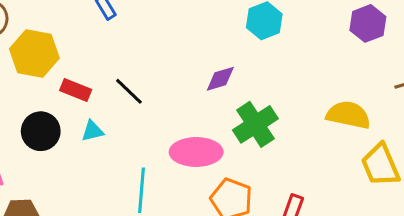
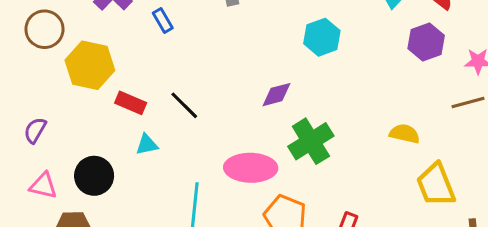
yellow semicircle: (348, 115) -> (405, 134), size x0.7
black circle: (41, 131) -> (94, 176), moved

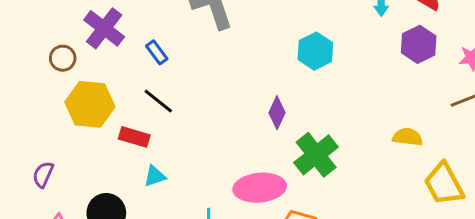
brown circle: (44, 29) -> (63, 58), moved, size x0.7
purple diamond: (276, 95) -> (277, 113), turned -44
black line: (184, 105) -> (158, 101), moved

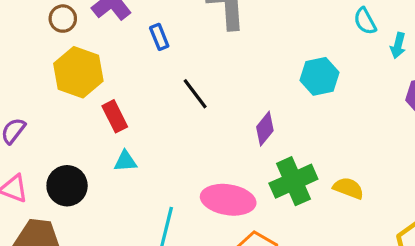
black line: (158, 101) -> (195, 94), moved
red rectangle: (134, 137) -> (115, 116), turned 32
yellow semicircle: (408, 137) -> (348, 188), moved

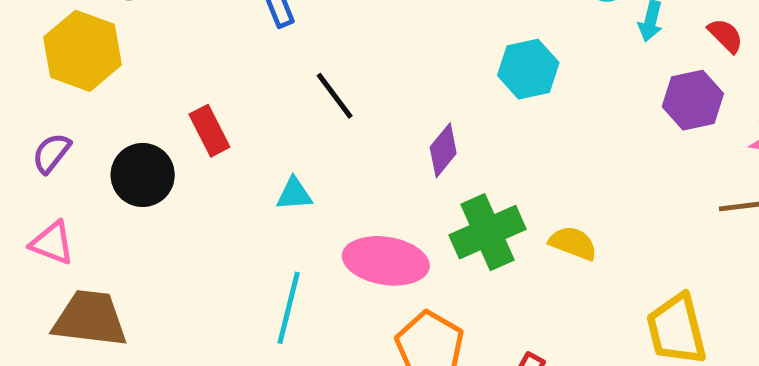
yellow hexagon: (78, 72) -> (83, 51), moved
cyan triangle: (125, 161) -> (294, 194), moved
black circle: (67, 186) -> (143, 175), moved

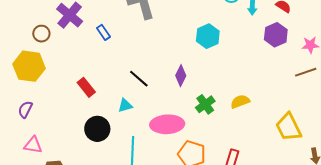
black line: (335, 96) -> (139, 79), moved
black circle: (143, 175) -> (97, 129), moved
green cross: (488, 232) -> (205, 104), size x0.7
yellow semicircle: (573, 243) -> (240, 102), turned -30

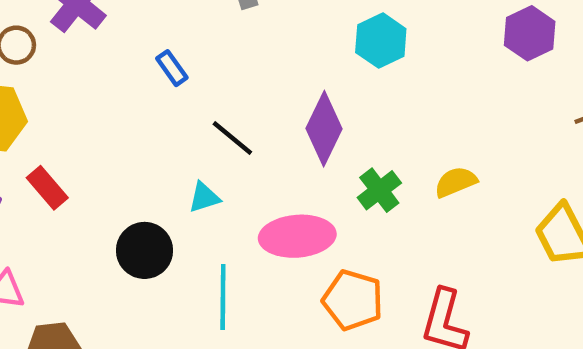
blue rectangle: (103, 32) -> (172, 68), moved
purple diamond: (181, 76) -> (324, 129), size x1.5
red rectangle: (86, 87) -> (47, 188), moved

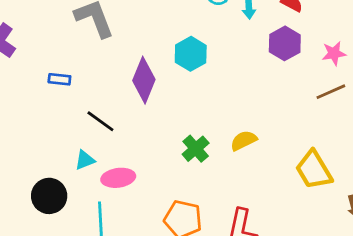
blue rectangle: (172, 68) -> (59, 79), turned -45
purple diamond: (324, 129) -> (144, 80), moved
pink ellipse: (297, 236) -> (118, 178), moved, size x0.7

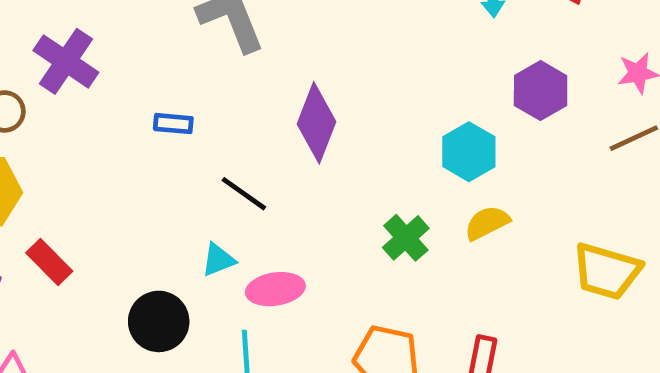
purple hexagon: (285, 43) -> (541, 91), moved
cyan hexagon: (191, 54) -> (469, 152), moved
yellow trapezoid: (314, 170) -> (607, 271), turned -42

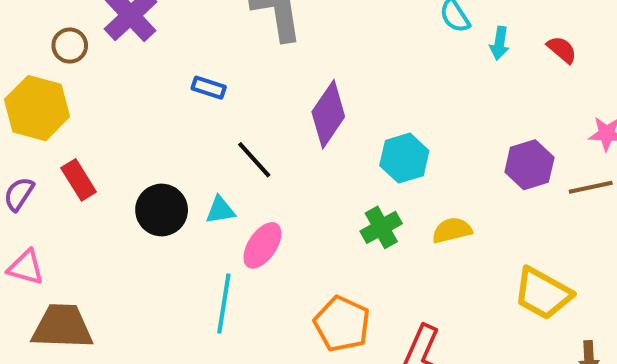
purple hexagon: (541, 91) -> (529, 165), moved
cyan hexagon: (469, 152) -> (404, 158), moved
pink ellipse: (275, 289) -> (262, 245), turned -60
black circle: (159, 321) -> (162, 210), moved

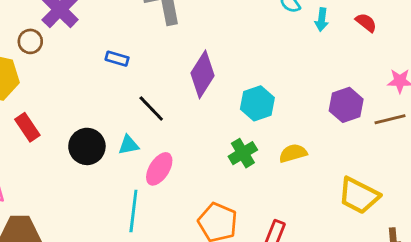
brown circle: (70, 46) -> (30, 41), moved

